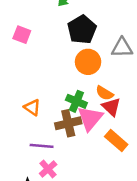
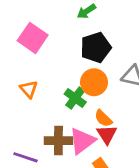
pink square: (22, 35) -> (33, 38), size x1.5
green cross: (76, 101) -> (75, 98), moved
orange triangle: (32, 107) -> (29, 89), moved

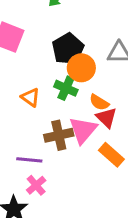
black pentagon: (96, 48) -> (68, 49), moved
orange triangle: (29, 89) -> (31, 97), moved

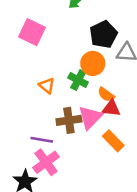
black pentagon: (68, 49) -> (103, 34), moved
red triangle: (106, 118) -> (111, 108), turned -42
pink cross: (36, 185) -> (46, 162), size x1.5

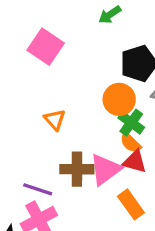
green cross: (78, 80) -> (131, 123), moved

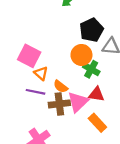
pink square: (46, 47) -> (29, 56), moved
orange semicircle: (130, 143) -> (61, 87), moved
purple line: (38, 189) -> (35, 92), moved

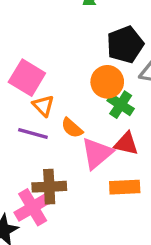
brown cross: (59, 104) -> (49, 187), moved
orange rectangle: (97, 123) -> (125, 187), turned -54

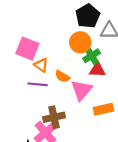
green cross: (121, 105) -> (92, 56), turned 35
red triangle: (126, 144) -> (97, 70), moved

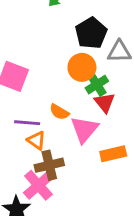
orange triangle: (41, 65) -> (36, 141), moved
red triangle: (97, 70) -> (105, 103), turned 49

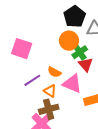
purple line: (27, 123) -> (32, 80), turned -36
pink triangle: (84, 129) -> (72, 84), turned -45
orange triangle: (36, 141) -> (50, 91), moved

